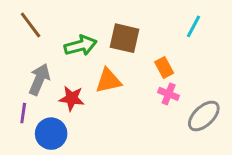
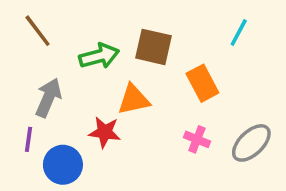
orange rectangle: (164, 68) -> (202, 83), size x1.4
pink cross: (169, 94) -> (197, 139), moved
red star: (72, 98) -> (105, 132), moved

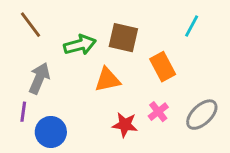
red star: (105, 132) -> (125, 125), moved
pink cross: (197, 139) -> (158, 112), turned 30

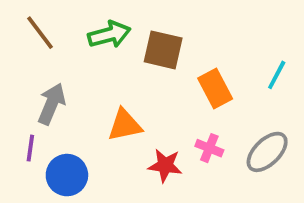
cyan line: (192, 26) -> (277, 75), moved
green arrow: (80, 45) -> (109, 35), moved
orange triangle: (107, 80) -> (125, 125), moved
pink cross: (158, 112) -> (209, 148), turned -30

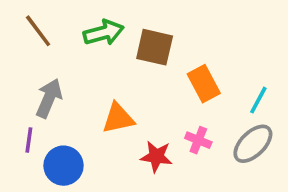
cyan line: (277, 75) -> (258, 100), moved

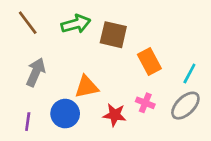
purple line: (29, 140) -> (28, 122), moved
blue circle: (64, 166) -> (65, 114), moved

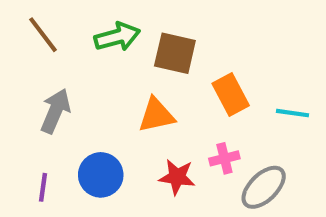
cyan line: (189, 73) -> (292, 113), turned 70
orange triangle: (87, 87) -> (156, 115), moved
pink cross: (145, 103) -> (224, 158), turned -36
gray ellipse: (185, 106) -> (264, 187), moved

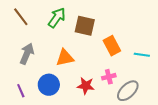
green arrow: (117, 37) -> (57, 18), turned -40
orange triangle: (156, 115) -> (65, 58), moved
purple line: (43, 187) -> (21, 91), turned -32

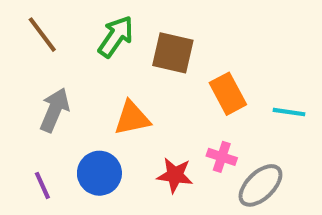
pink cross: (109, 77) -> (222, 157), turned 32

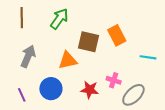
brown line: (42, 35) -> (22, 18), turned 36
brown square: (173, 53) -> (89, 42), moved
orange rectangle: (228, 94) -> (117, 35), moved

